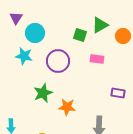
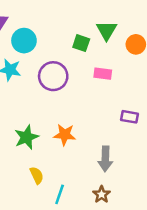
green triangle: (100, 25) -> (107, 30), turned -30
green star: (43, 93) -> (26, 137), moved

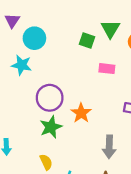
purple circle: (53, 76) -> (50, 98), moved
orange star: (65, 135) -> (81, 113), moved, turned 30
green star: (26, 137) -> (51, 127), moved

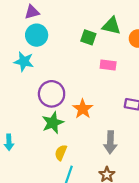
purple triangle: (12, 21) -> (32, 12), moved, turned 42
green triangle: (110, 29) -> (112, 26), turned -48
yellow semicircle: (46, 162) -> (61, 153), moved, turned -133

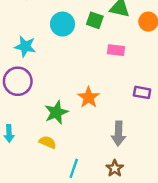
cyan circle: (37, 35) -> (63, 24), moved
purple circle: (52, 94) -> (18, 81), moved
yellow semicircle: (61, 153) -> (48, 142), moved, turned 91

